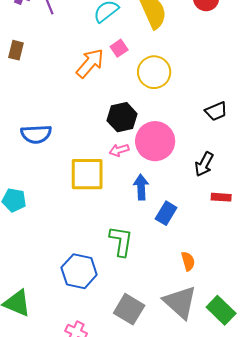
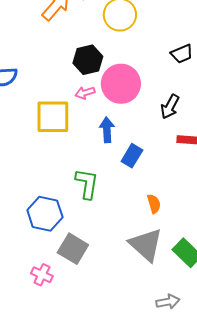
gray square: (129, 309) -> (73, 249), moved

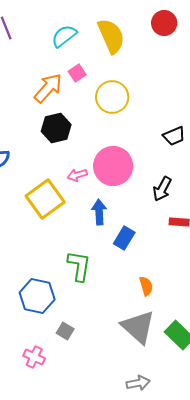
black hexagon: (88, 60) -> (56, 128), moved
yellow square: (53, 117) -> (45, 199), turned -36
gray square: (73, 249) -> (65, 331), size x0.6
gray arrow: (168, 302) -> (138, 383), moved

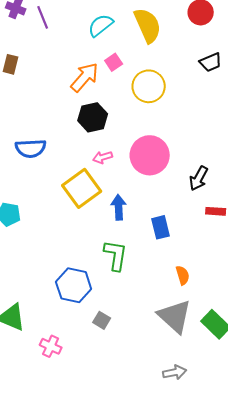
black trapezoid: (174, 136) -> (211, 62), moved
pink arrow: (77, 175) -> (103, 157), moved
blue arrow: (99, 212) -> (119, 207), moved
blue rectangle: (124, 238) -> (161, 227), turned -45
pink cross: (34, 357) -> (51, 346), moved

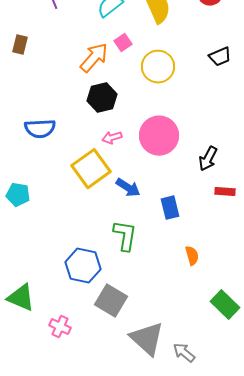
black trapezoid: (211, 62) -> (220, 57), moved
blue arrow: (119, 207) -> (128, 188), turned 125
gray triangle: (175, 316) -> (147, 339), moved
gray square: (102, 320) -> (111, 301), size x1.8
gray arrow: (175, 372) -> (184, 353), turned -130

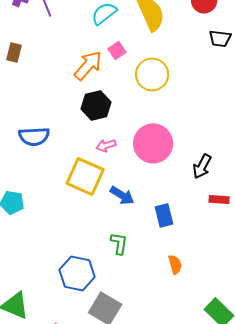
black trapezoid: (220, 57) -> (220, 38), moved, turned 30
yellow square: (91, 169) -> (85, 176), turned -30
green L-shape: (125, 236) -> (119, 243), size x0.7
orange semicircle: (192, 256) -> (175, 264), moved

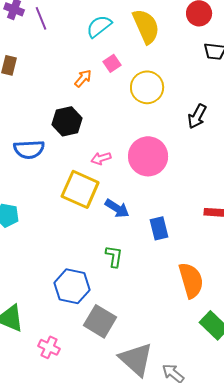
orange arrow: (88, 65) -> (83, 78), size x0.6
black hexagon: (96, 105) -> (67, 121), moved
black arrow: (202, 166) -> (197, 116), moved
orange semicircle: (175, 264) -> (191, 280), moved, size x1.8

